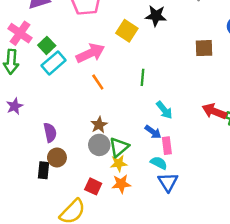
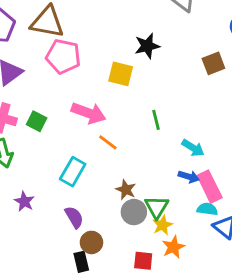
pink arrow: (90, 53) -> (88, 113), turned 64
cyan rectangle: (54, 63) -> (73, 172), moved
pink rectangle: (167, 146) -> (210, 187), size x1.5

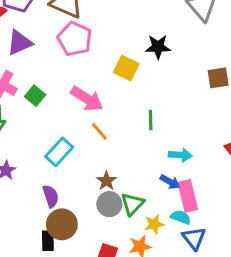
cyan arrow: (193, 148) -> (180, 155), turned -40
yellow star: (163, 225) -> (154, 224), moved
brown circle: (91, 242) -> (62, 224), size x1.4

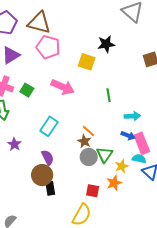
orange line: (99, 131) -> (89, 131), moved
brown circle: (62, 224) -> (42, 175), moved

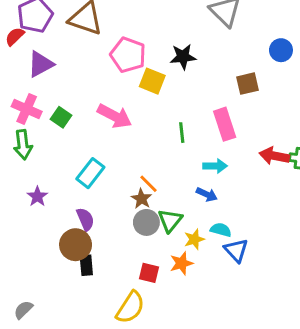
pink pentagon: (48, 47) -> (128, 55), moved
pink rectangle: (142, 143) -> (225, 124), moved

